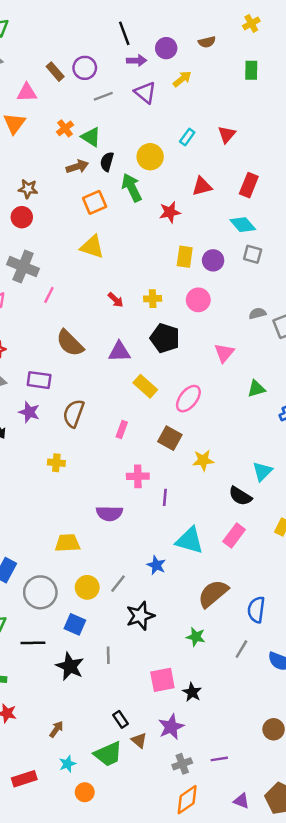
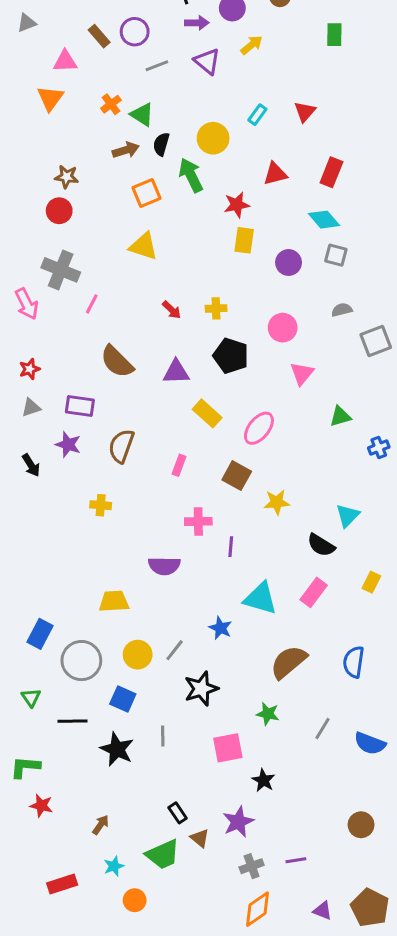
yellow rectangle: (185, 257) -> (244, 240), moved
pink circle: (198, 300) -> (283, 328), moved
gray semicircle: (257, 313) -> (342, 310), moved
blue semicircle: (256, 610) -> (354, 662), moved
pink square: (162, 680) -> (228, 748), moved

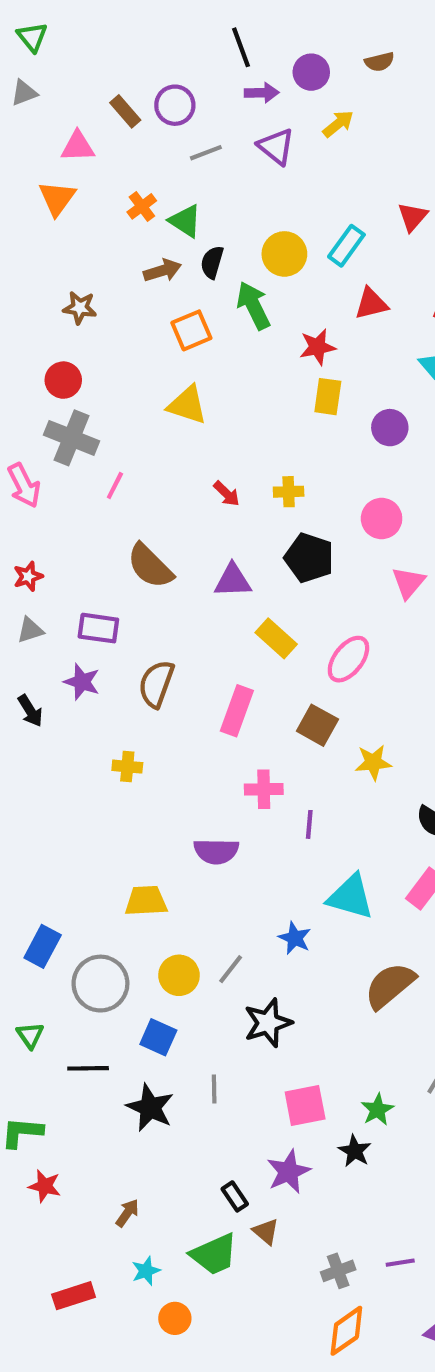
cyan rectangle: (257, 115) -> (346, 246), moved, size x1.4
red circle: (59, 211) -> (63, 380), moved
pink rectangle: (179, 465) -> (237, 711), size x1.6
green star: (268, 714) -> (377, 1110), moved, turned 30
purple star: (238, 822) -> (289, 1172), moved

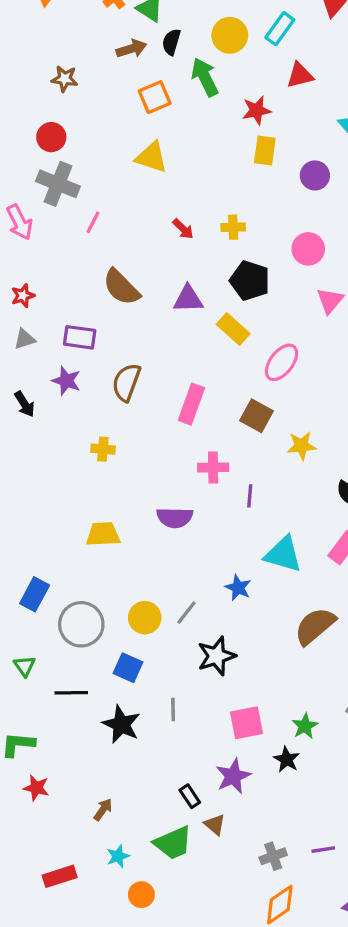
yellow rectangle: (276, 638) -> (233, 329), moved
yellow trapezoid: (146, 901) -> (103, 534), moved

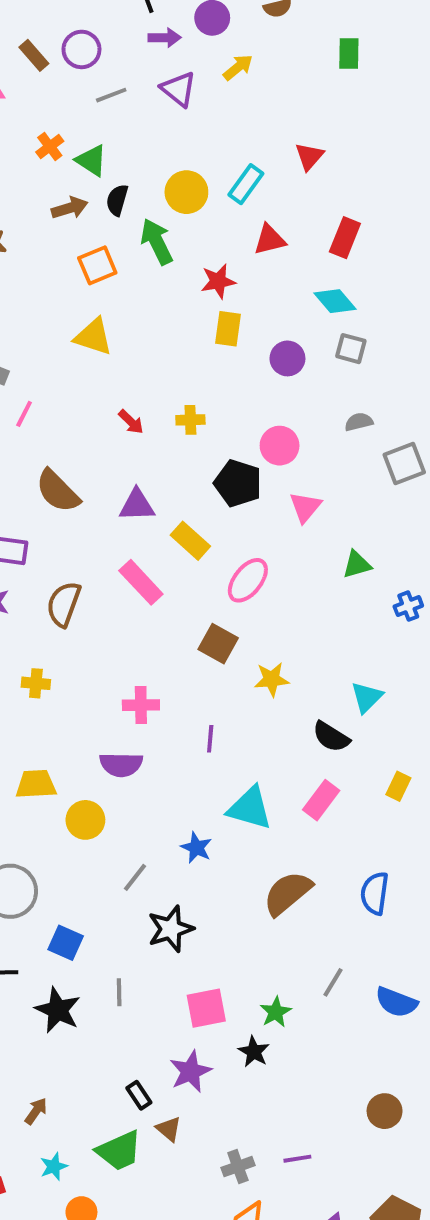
black pentagon: (250, 281) -> (238, 483), moved
pink rectangle: (191, 404) -> (141, 582), moved, turned -63
pink cross: (213, 467) -> (141, 705), moved
yellow circle: (145, 618) -> (85, 820), moved

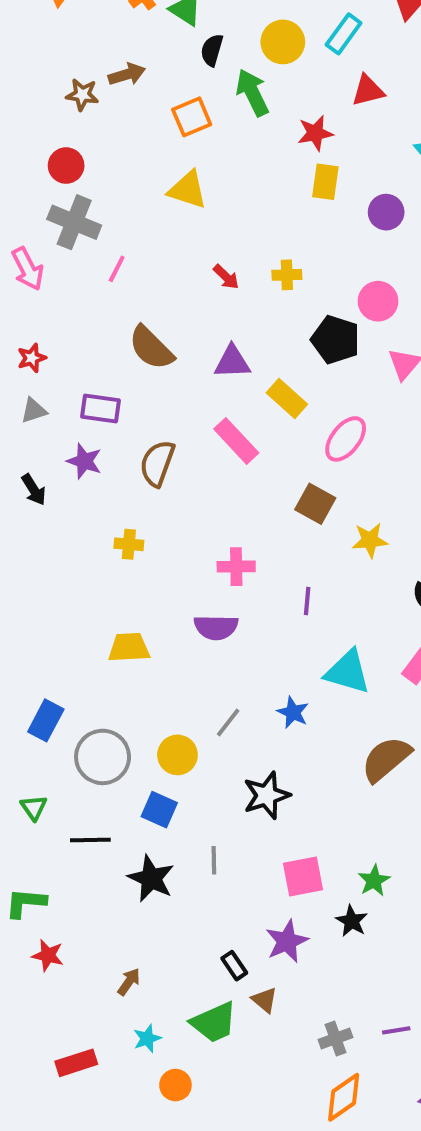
brown arrow: (70, 208) -> (127, 74), moved
yellow circle: (85, 820) -> (177, 755), moved
gray line: (135, 877) -> (228, 723), moved

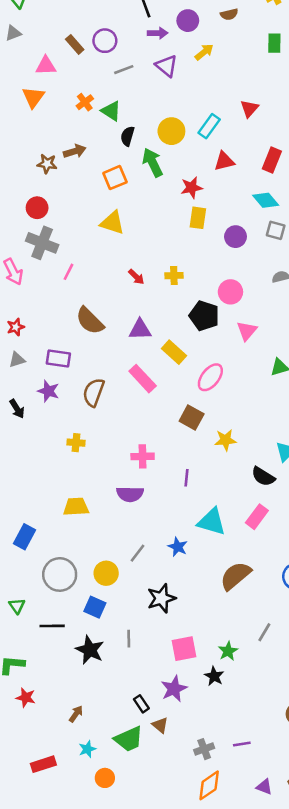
blue rectangle: (46, 720) -> (24, 537), moved

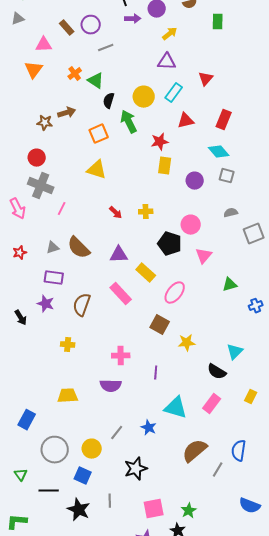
green rectangle: (274, 43) -> (218, 22), moved
purple triangle: (166, 66) -> (167, 62), moved, turned -36
gray triangle: (17, 360) -> (53, 248), moved
gray line: (264, 632) -> (218, 470), moved

